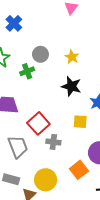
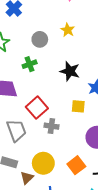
yellow star: (72, 57) -> (68, 30), moved
green cross: (27, 71) -> (30, 64), moved
orange square: (79, 170) -> (76, 165), moved

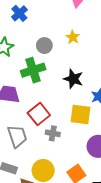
green cross: (30, 64) -> (33, 70), size x1.6
yellow square: (78, 106) -> (80, 114), size x1.5

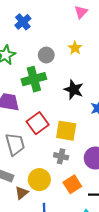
yellow square: (80, 114) -> (66, 131), moved
gray cross: (53, 133) -> (61, 156), moved

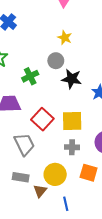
gray circle: (46, 55) -> (56, 61), moved
green cross: (34, 79) -> (30, 76), size x0.7
orange square: (72, 184) -> (89, 173), turned -30

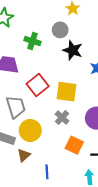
green cross: (30, 76) -> (33, 41), turned 35
gray cross: (72, 147) -> (62, 117), turned 32
yellow circle: (55, 174) -> (30, 130), moved

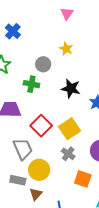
gray circle: (60, 30) -> (43, 64), moved
yellow square: (66, 92) -> (69, 129), turned -35

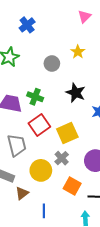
green cross: (31, 84) -> (35, 97), moved
yellow circle: (39, 170) -> (41, 170), moved

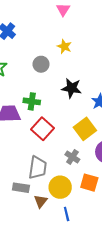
yellow square: (67, 133) -> (85, 129), moved
gray trapezoid: (17, 145) -> (38, 168), moved, turned 35
yellow circle: (41, 170) -> (60, 187), moved

